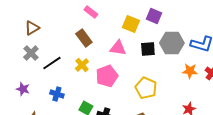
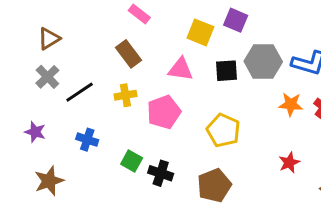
yellow cross: (82, 65) -> (125, 95), turned 32

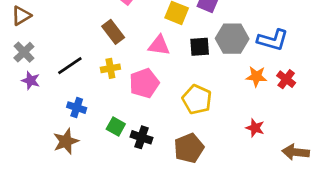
brown triangle: (49, 39) -> (21, 16), moved
gray cross: (47, 77) -> (24, 52), moved
purple star: (35, 132) -> (31, 81), moved
red star: (289, 163) -> (255, 128), turned -30
brown star: (49, 181) -> (66, 141), moved

